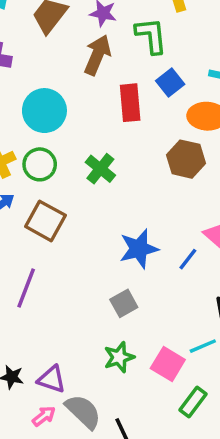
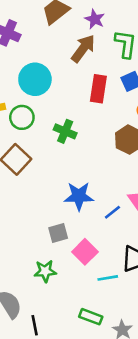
green cross: (100, 169) -> (65, 131), turned -30
pink square: (168, 364) -> (85, 252), moved
green rectangle: (193, 402) -> (91, 317), turned 60

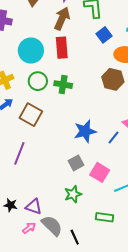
red rectangle: (98, 89) -> (62, 48), moved
green circle: (22, 117) -> (38, 81), moved
green rectangle: (91, 317) -> (105, 217), moved

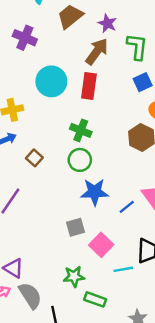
green circle: (38, 81) -> (80, 160), moved
brown square: (31, 115) -> (34, 158), size x0.6
green star: (73, 194) -> (74, 276), moved

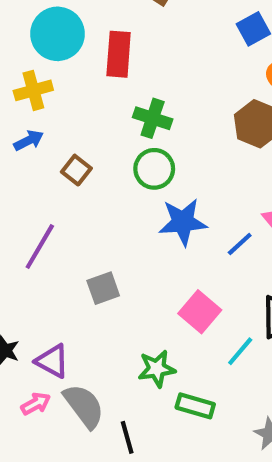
cyan circle: (51, 81) -> (57, 34), moved
red rectangle: (89, 86) -> (119, 54), moved
gray square: (75, 227) -> (103, 288), moved
cyan line: (123, 269) -> (240, 351), turned -36

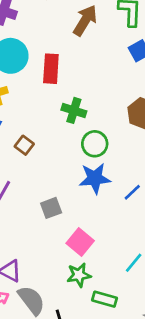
green circle: (154, 169) -> (95, 144), moved
gray square: (103, 288) -> (51, 208), moved
pink square: (200, 312) -> (80, 242), moved

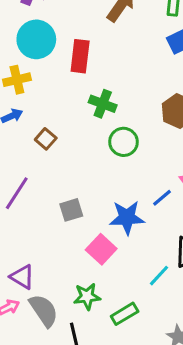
blue star: (95, 178) -> (127, 218), moved
green star: (79, 275) -> (87, 296), moved
green rectangle: (105, 299) -> (125, 314), turned -50

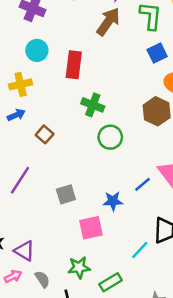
cyan circle: (36, 39) -> (37, 50), size x0.7
blue star: (127, 218) -> (113, 201), size x0.7
pink square: (101, 249) -> (91, 228), turned 35
gray semicircle: (44, 310) -> (42, 279), size x0.6

